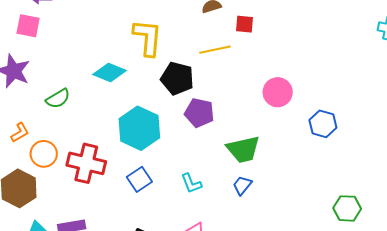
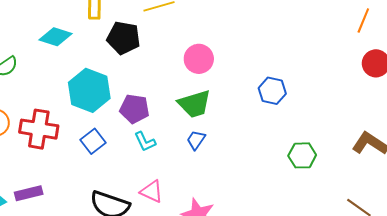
pink circle: (278, 92) -> (199, 59), moved
purple pentagon: (199, 113) -> (135, 109), moved
blue hexagon: (323, 124) -> (272, 91), moved

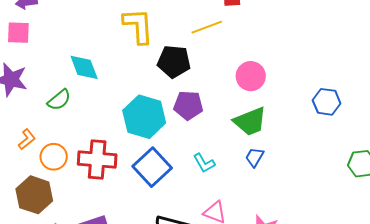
cyan diamond: (55, 37) -> (84, 67), moved, turned 56
purple pentagon: (135, 109) -> (188, 105), moved
blue square: (93, 141) -> (152, 167), size x1.5

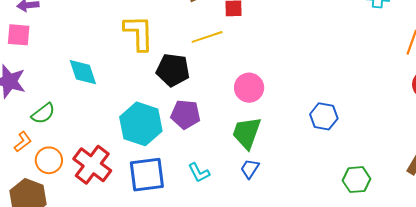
green semicircle: (59, 100) -> (43, 114), moved
green trapezoid: (250, 121) -> (247, 133), turned 129
red cross: (97, 160) -> (92, 165), turned 30
blue square: (152, 167) -> (147, 175), turned 33

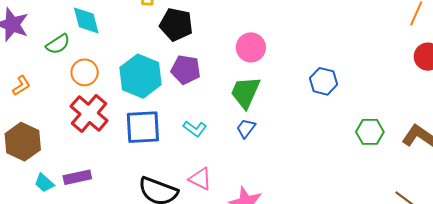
green semicircle: (43, 114) -> (58, 44), moved
orange circle: (49, 160) -> (85, 72), moved
cyan L-shape: (199, 173) -> (195, 129), turned -30
green hexagon: (357, 180) -> (370, 132), moved

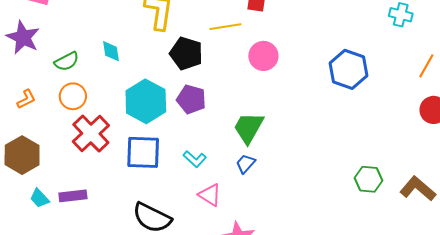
cyan diamond: (86, 20) -> (111, 51), moved, size x0.7
pink circle: (251, 47) -> (263, 56), moved
orange circle: (85, 72) -> (73, 96), moved
blue hexagon: (323, 81) -> (348, 69), moved, size x1.4
pink triangle: (200, 179) -> (210, 195), moved

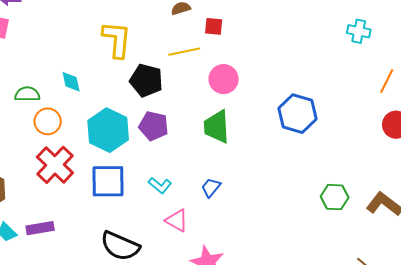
green semicircle: (67, 61) -> (27, 94), turned -150
blue hexagon: (348, 69) -> (298, 114), moved
orange circle: (73, 96) -> (48, 121), moved
green trapezoid: (248, 128) -> (217, 127), moved, turned -30

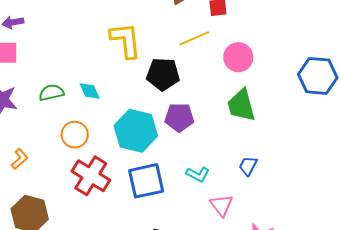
green semicircle: (27, 94) -> (51, 93), moved
pink triangle: (177, 220) -> (221, 205), turned 35

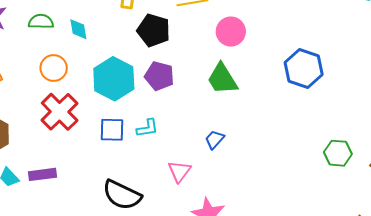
green trapezoid: (241, 105) -> (222, 79), turned -30
cyan L-shape: (198, 174) -> (147, 128), moved, turned -50
blue square: (146, 181) -> (112, 130), size x0.7

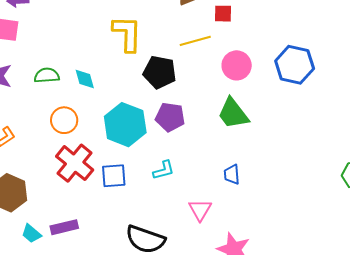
blue hexagon: (304, 69) -> (295, 65), moved
blue square: (112, 130) -> (114, 176), moved
blue trapezoid: (215, 139) -> (232, 174), turned -40

